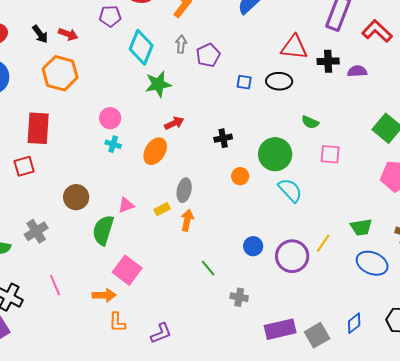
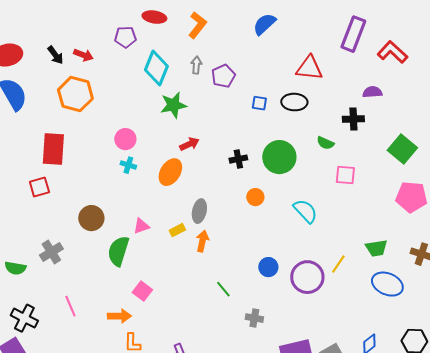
black cross: (328, 61) -> (353, 119), moved
green circle: (275, 154) -> (279, 157), moved
pink square: (127, 270) -> (142, 291), size x0.7

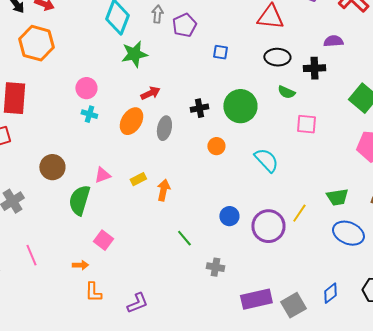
black ellipse: (294, 102) -> (277, 57), moved
gray ellipse: (199, 211) -> (164, 128), moved
orange arrow: (119, 316) -> (80, 265), size x0.7

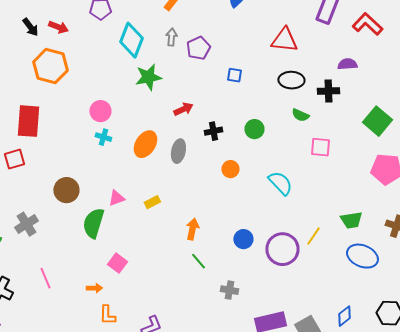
red arrow: (150, 93) -> (183, 109), moved
green circle: (240, 106) -> (254, 129), size x0.6
orange arrow: (163, 190) -> (192, 229), moved

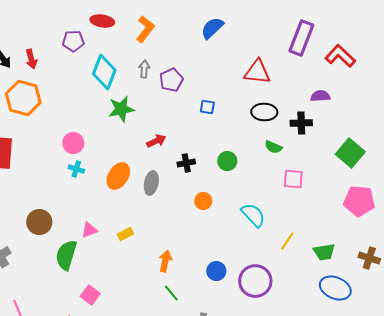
red arrow: (58, 27) -> (31, 59), turned 54
yellow line: (313, 236) -> (287, 241), moved

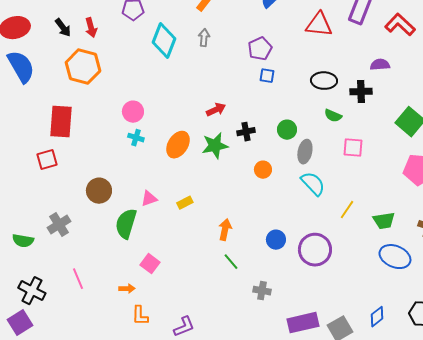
red triangle: (257, 72) -> (319, 25), moved
purple pentagon: (171, 80) -> (260, 49), moved
green star: (121, 109) -> (215, 146), moved
gray ellipse: (151, 183) -> (305, 152), moved

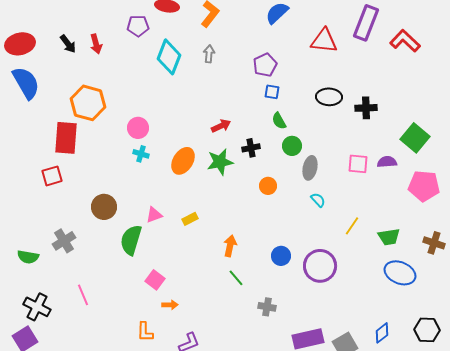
purple semicircle: (380, 65) -> (387, 162), moved
orange hexagon: (83, 67) -> (88, 103), moved
green semicircle: (333, 116) -> (279, 121), moved, turned 36
cyan semicircle: (313, 184) -> (318, 200), size x0.6
orange arrow: (127, 289) -> (170, 305), moved

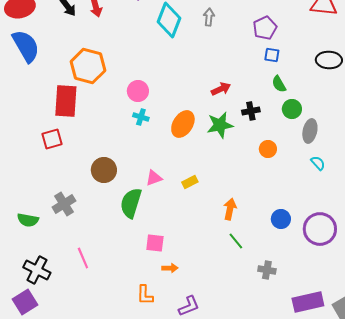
pink square: (155, 280) -> (155, 243), turned -30

